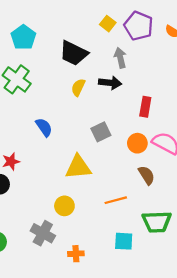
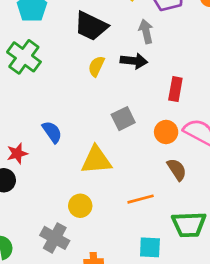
blue semicircle: (44, 127) -> (52, 132), moved

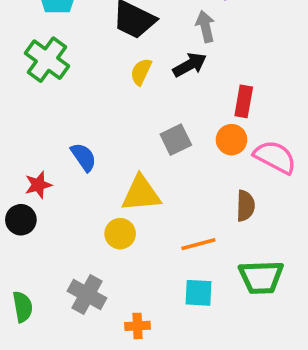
black arrow: (134, 61) -> (190, 65), turned -35
orange circle: (166, 132) -> (232, 140), moved
brown semicircle: (177, 170) -> (245, 206), turned 35
yellow circle: (80, 206) -> (120, 234), moved
cyan square: (150, 247) -> (198, 293), moved

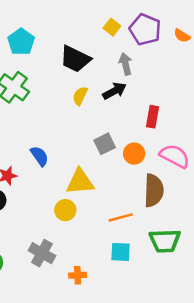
orange circle: (232, 140) -> (134, 154), moved
brown semicircle: (245, 206) -> (154, 190), size x1.5

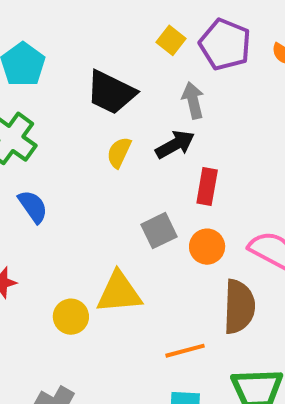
red rectangle: (153, 117) -> (207, 187), moved
blue semicircle: (39, 156) -> (33, 207), moved
yellow circle: (65, 210) -> (71, 317), moved

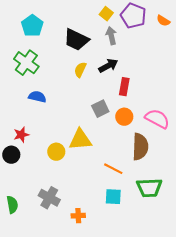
gray arrow: (193, 100) -> (111, 36), moved
blue semicircle: (33, 207) -> (37, 97), turned -42
orange line: (185, 351) -> (113, 169), turned 42

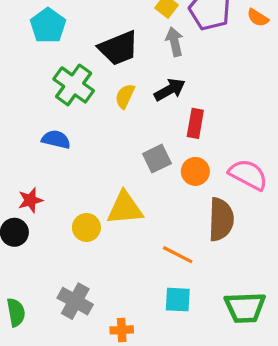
black trapezoid: (76, 40) -> (118, 48), turned -48
green cross: (26, 63) -> (74, 85), moved
green trapezoid: (149, 188) -> (245, 308), moved

